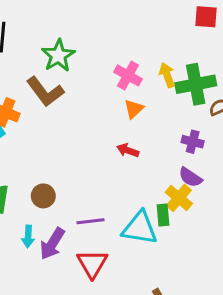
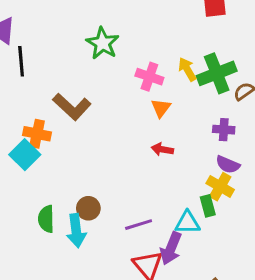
green star: (58, 56) -> (103, 43), moved
cyan triangle: (140, 228) -> (187, 223), size x0.7
cyan arrow: (28, 236) -> (76, 231), moved, size x1.5
purple arrow: (52, 244) -> (171, 248), moved

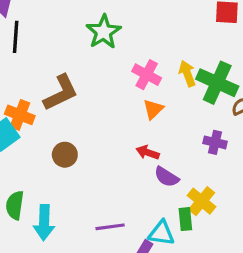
green cross: (217, 73) -> (217, 83), turned 36
brown L-shape: (72, 107) -> (61, 93), turned -78
purple semicircle: (228, 165) -> (166, 177), moved
brown circle: (88, 208) -> (65, 155), moved

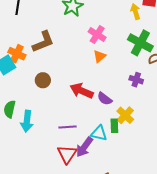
yellow arrow: (187, 73) -> (135, 12), moved
red arrow: (148, 153) -> (82, 91), moved, size x1.6

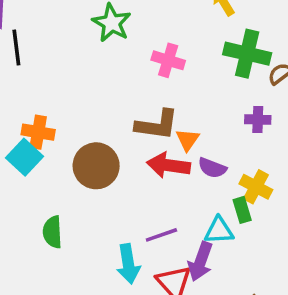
brown L-shape: (43, 42) -> (157, 125), moved, turned 45
orange triangle: (100, 56) -> (187, 140), moved
brown circle: (43, 80) -> (96, 166), size x1.6
cyan arrow: (27, 121) -> (128, 264), moved

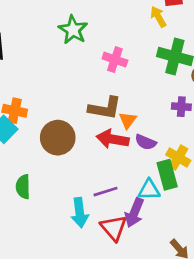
green rectangle: (242, 210) -> (167, 175), size x1.5

